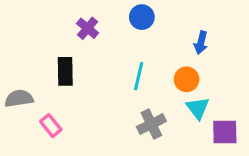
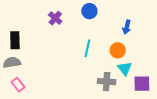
black rectangle: (65, 71) -> (15, 40), moved
gray cross: (151, 124) -> (107, 82), moved, turned 30
pink rectangle: (51, 126) -> (18, 85), moved

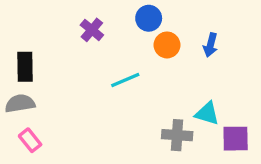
cyan line: (87, 48) -> (125, 80), moved, turned 54
orange circle: (118, 50) -> (167, 45), moved
cyan triangle: (125, 68) -> (207, 113), turned -35

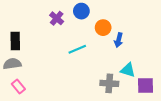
blue circle: (149, 18) -> (81, 11), moved
blue arrow: (210, 45) -> (119, 40), moved

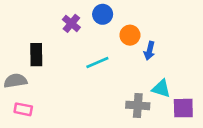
black rectangle: (15, 41) -> (36, 55), moved
pink rectangle: (18, 86) -> (23, 109), turned -40

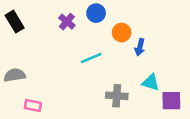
black rectangle: (36, 55) -> (15, 22), moved, turned -30
gray cross: (138, 105) -> (117, 96), moved
pink rectangle: (23, 109) -> (33, 105), moved

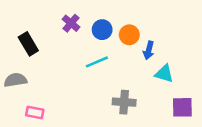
blue circle: (96, 13) -> (102, 30), moved
black rectangle: (15, 22) -> (28, 44), moved
cyan triangle: (151, 82) -> (164, 74), moved

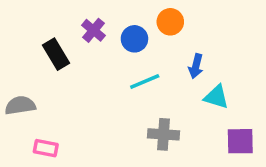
orange circle: (129, 35) -> (170, 22), moved
black rectangle: (28, 44) -> (56, 54), moved
cyan line: (97, 62) -> (145, 82), moved

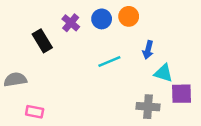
blue circle: (134, 39) -> (102, 19), moved
gray cross: (163, 134) -> (148, 107), moved
purple square: (240, 141) -> (182, 94), moved

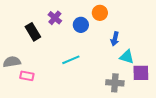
blue circle: (102, 19) -> (81, 25), moved
cyan line: (109, 61) -> (71, 60), moved
pink rectangle: (35, 112) -> (27, 76), moved

